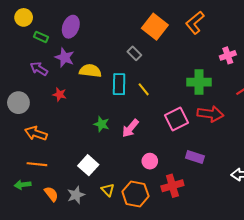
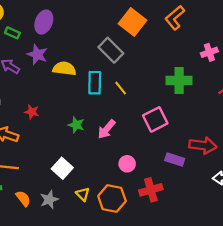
gray rectangle: (134, 53) -> (111, 50), size x1.6
red star: (60, 94) -> (32, 112), moved
red arrow: (210, 114) -> (203, 145), moved

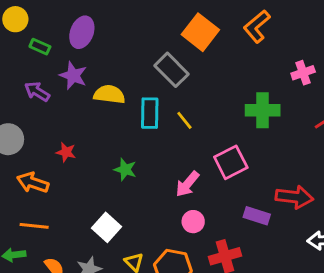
pink arrow: (107, 129) -> (187, 184), moved

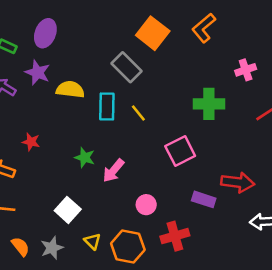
pink arrow: (187, 184) -> (113, 171), moved

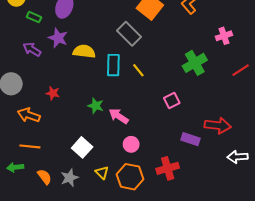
green cross: (209, 104) -> (195, 63), turned -30
pink square: (180, 151) -> (172, 100), size x0.7
pink arrow: (113, 171) -> (119, 116), turned 84
pink circle: (146, 205) -> (131, 144), moved

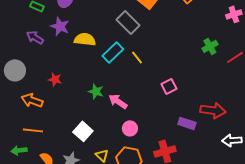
pink cross: (224, 36) -> (234, 14), moved
green cross: (195, 63) -> (210, 46), moved, size x0.7
cyan rectangle: (113, 65) -> (113, 52), turned 45

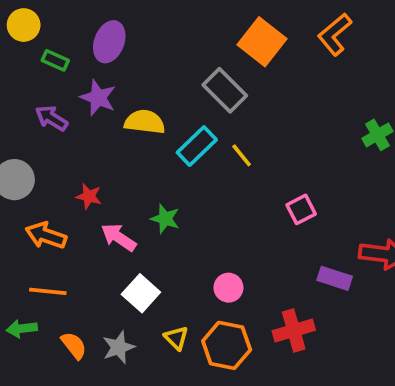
pink arrow: (118, 101) -> (119, 237), moved

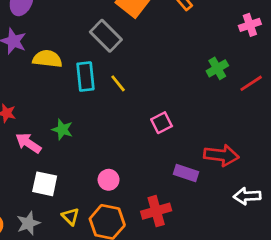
cyan rectangle: (197, 146) -> (85, 77), turned -52
white square: (141, 293) -> (45, 184), turned -30

